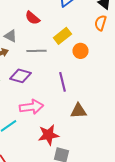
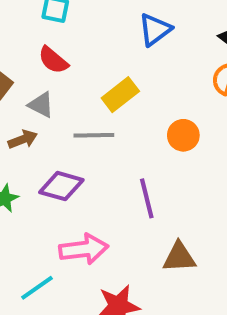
red semicircle: (32, 18) -> (53, 60), moved
yellow rectangle: (62, 36) -> (120, 95), moved

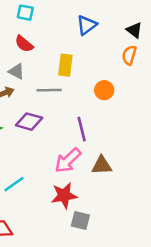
yellow rectangle: (120, 95) -> (65, 65), turned -45
pink arrow: (84, 249) -> (68, 160), moved, turned 144

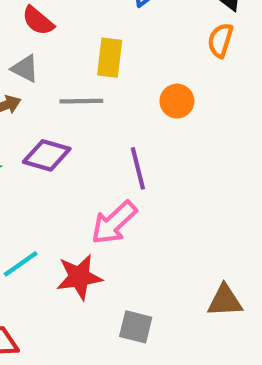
brown triangle: (102, 165) -> (225, 301), moved
red star: (64, 195) -> (79, 277), moved

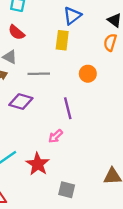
yellow rectangle: (110, 58) -> (62, 40), moved
pink arrow: (114, 223) -> (55, 136), size x0.6
red star: (79, 277) -> (38, 164), turned -30

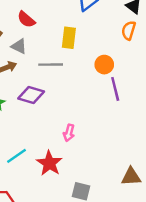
yellow rectangle: (62, 40) -> (69, 38), moved
purple line: (68, 108) -> (115, 89), moved
pink arrow: (55, 136) -> (69, 133), turned -32

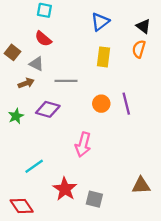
yellow rectangle: (69, 38) -> (104, 57), moved
orange circle: (104, 65) -> (101, 104), moved
pink arrow: (69, 133) -> (83, 145), size x1.5
red star: (49, 163) -> (65, 189), moved

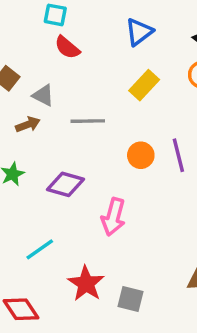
red semicircle: (43, 39) -> (67, 47), moved
yellow rectangle: (104, 57) -> (144, 85), turned 36
purple diamond: (48, 109) -> (65, 184), moved

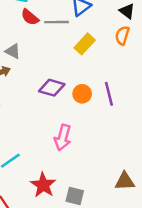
gray line: (88, 121) -> (57, 22), moved
purple diamond: (65, 184) -> (52, 88), moved

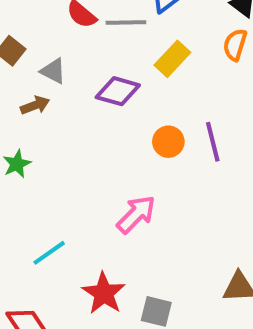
purple diamond: (52, 88) -> (118, 91), moved
pink arrow: (63, 138) -> (136, 214), turned -150

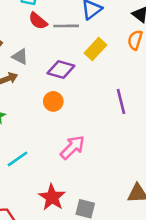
orange circle: (168, 142) -> (53, 101), moved
cyan line: (49, 253) -> (17, 159), moved

